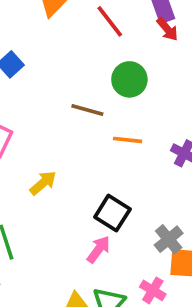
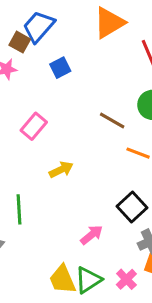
black square: (112, 213) -> (132, 207), moved

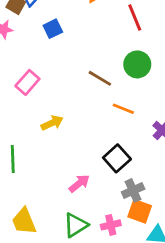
yellow trapezoid: (62, 279) -> (24, 221), moved
pink cross: (126, 279) -> (111, 225), turned 30

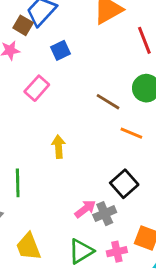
pink rectangle: (27, 82) -> (37, 88), moved
yellow arrow: (52, 123) -> (58, 147), turned -70
gray cross: (133, 190) -> (105, 214), moved

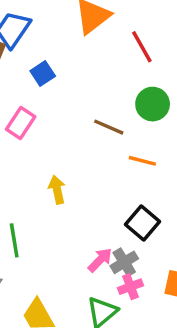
pink cross: (117, 252) -> (130, 287), moved

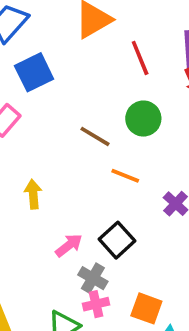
blue square: (43, 74) -> (34, 72), size x1.5
pink arrow: (100, 260) -> (69, 245), moved
gray cross: (124, 262) -> (93, 278), turned -36

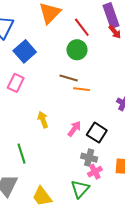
green circle: (143, 119) -> (77, 50), moved
orange line: (125, 176) -> (81, 89), moved
pink arrow: (69, 245) -> (74, 129), moved

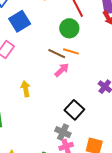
orange line: (81, 89) -> (71, 51), moved
pink arrow: (74, 129) -> (62, 70), moved

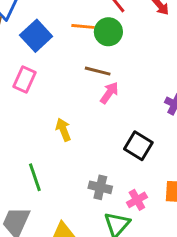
orange line: (71, 51) -> (83, 26), moved
gray cross: (63, 132) -> (100, 187), moved

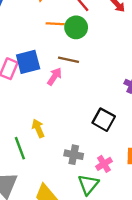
blue square: (36, 36) -> (28, 62), moved, turned 30
pink arrow: (109, 93) -> (54, 77), moved
yellow arrow: (63, 130) -> (38, 128), moved

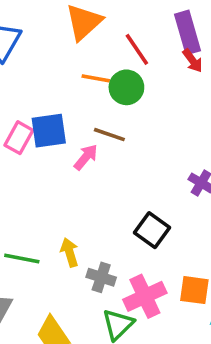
yellow arrow: (38, 128) -> (70, 252), moved
green line: (20, 148) -> (22, 258), turned -65
pink cross: (104, 164) -> (145, 296), size x1.6

